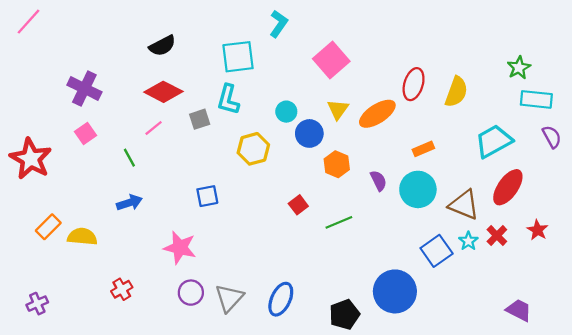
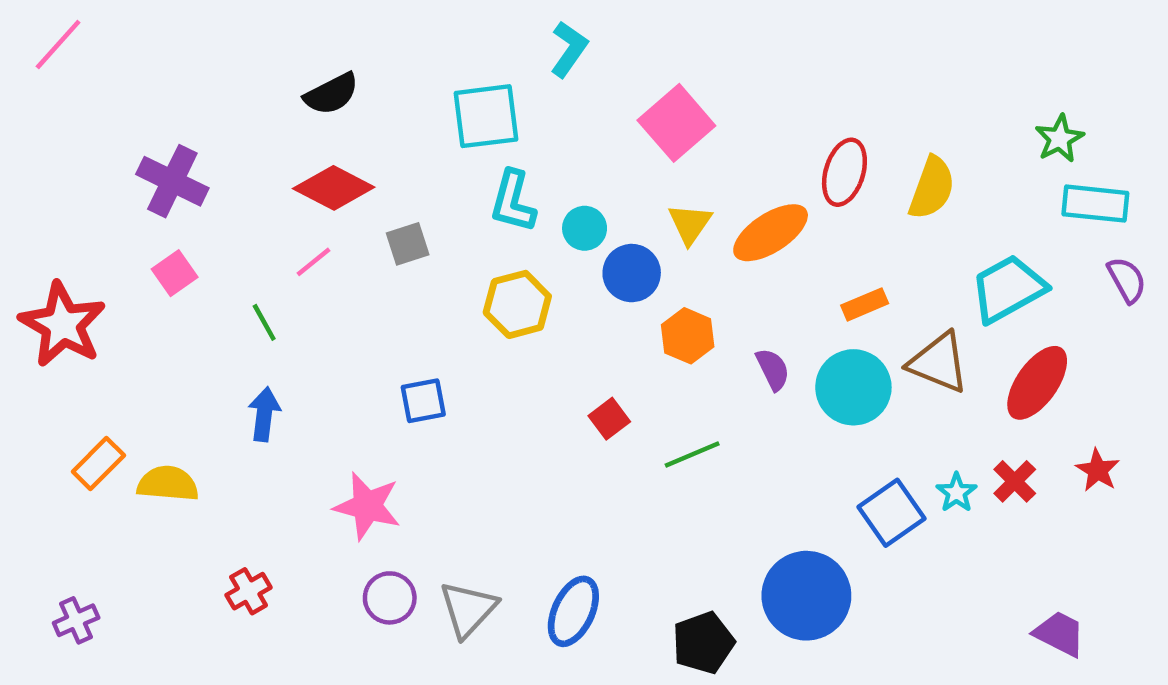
cyan L-shape: (228, 99) -> (513, 201), moved
blue arrow: (129, 203) -> (264, 414), turned -65
brown triangle: (464, 205) -> (939, 363), moved

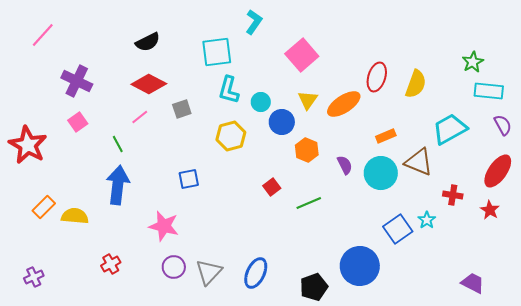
pink line: (58, 45) -> (43, 35), moved
red ellipse: (1037, 383) -> (498, 171), moved
blue arrow: (264, 414) -> (118, 185), size x1.6
red cross: (1015, 481) -> (453, 195), moved, turned -36

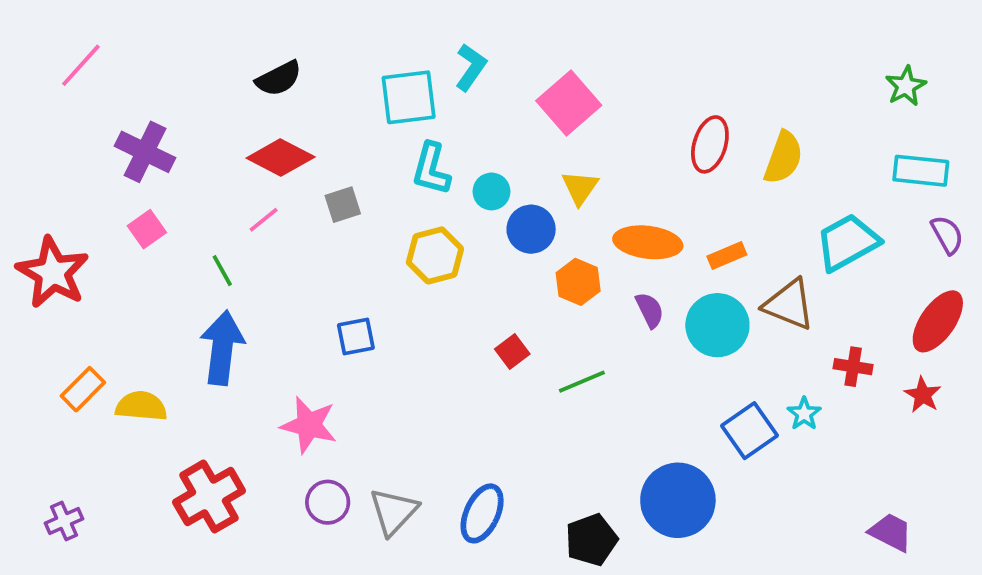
cyan L-shape: (254, 22) -> (471, 67), moved
green star: (473, 62) -> (906, 86), moved
orange ellipse: (344, 104) -> (648, 242), moved, turned 40
red cross: (111, 264) -> (209, 497), size x1.8

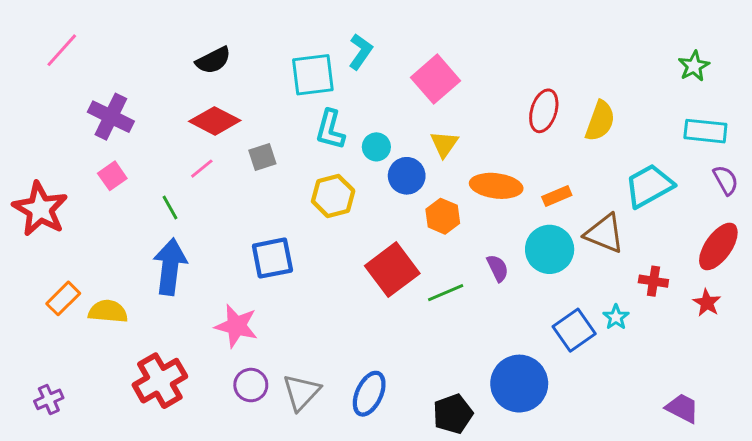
purple semicircle: (650, 310) -> (498, 268), moved
blue square: (356, 336) -> (272, 258), size x1.4
red square: (512, 352) -> (392, 270), size x2.0

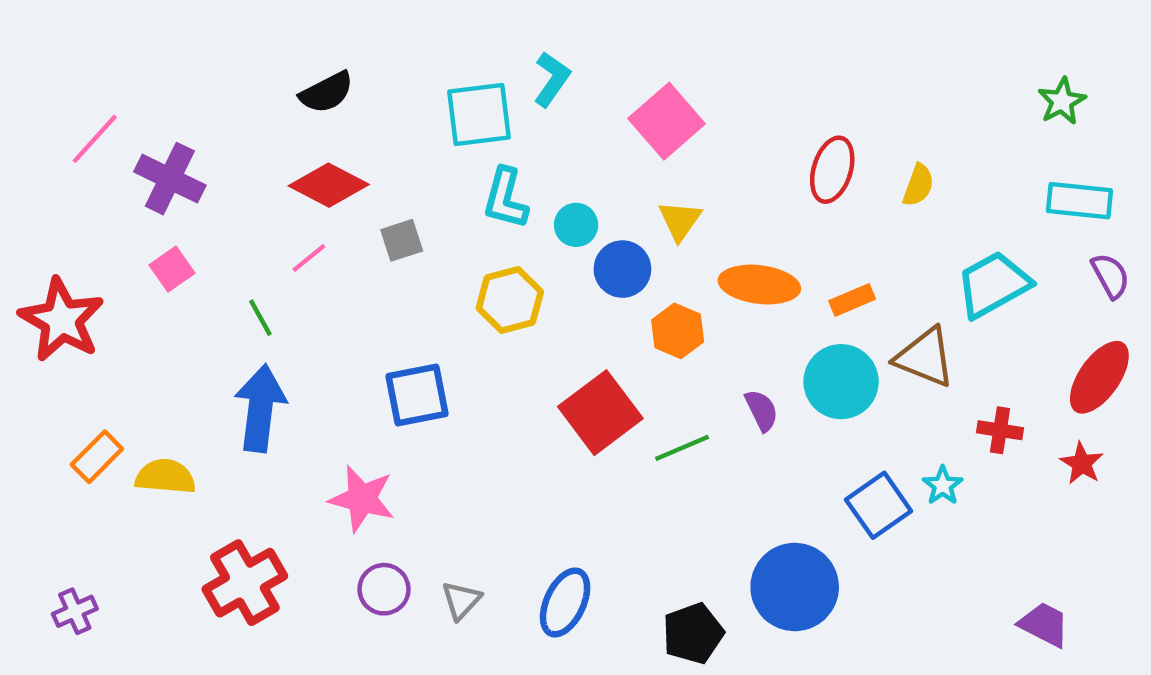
pink line: (62, 50) -> (95, 139), moved
yellow semicircle: (600, 121) -> (918, 185), size x0.7
gray triangle: (301, 392) -> (461, 600), size x0.7

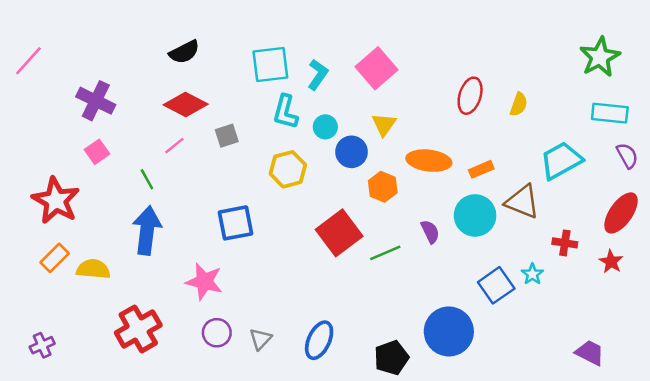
cyan L-shape: (552, 79) -> (318, 74), moved
green star: (1062, 101) -> (600, 57), size x1.5
pink line: (95, 139) -> (28, 61), moved
red star: (62, 320) -> (56, 200), moved

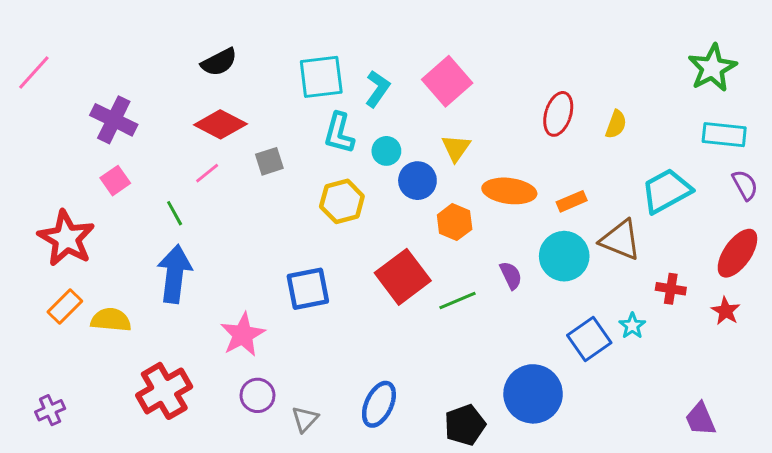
blue square: (235, 223) -> (308, 289), moved
pink star: (204, 282) -> (243, 335), turned 30
gray triangle: (260, 339) -> (305, 419), moved
purple trapezoid: (590, 353) -> (700, 419), turned -140

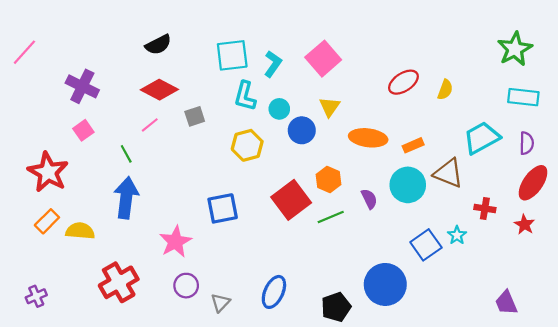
red ellipse: (558, 114) -> (403, 82), turned 40
purple semicircle: (745, 185) -> (527, 143), moved, turned 30
orange hexagon: (455, 222) -> (329, 180), moved

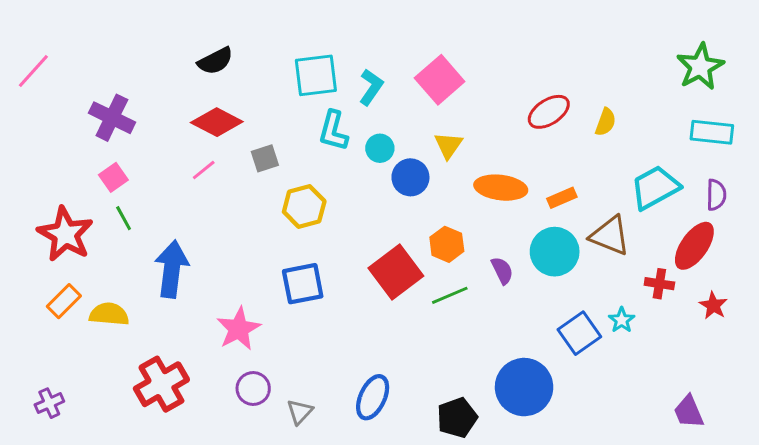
yellow hexagon: (247, 145) -> (304, 206), moved
green line: (126, 154) -> (124, 218), moved
red ellipse: (533, 183) -> (694, 246), moved

